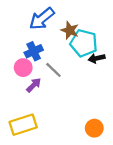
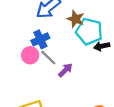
gray line: (53, 70) -> (48, 58), moved
purple arrow: (34, 85) -> (65, 70), moved

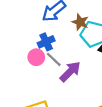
purple arrow: (65, 70) -> (70, 71), size x1.5

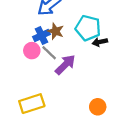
brown star: (80, 22) -> (56, 31), moved

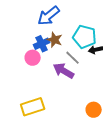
gray line: (49, 53) -> (73, 58), moved
purple arrow: (65, 65) -> (64, 71), turned -105

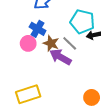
brown star: (55, 40) -> (51, 43), moved
blue cross: (42, 44) -> (38, 29), turned -35

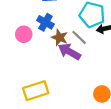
pink circle: (28, 43) -> (24, 34), moved

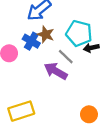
brown star: (60, 37) -> (46, 34), moved

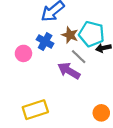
brown star: (46, 34) -> (70, 35), moved

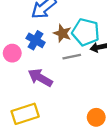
gray line: (79, 57) -> (72, 57), turned -56
purple arrow: (69, 71) -> (40, 78), moved

